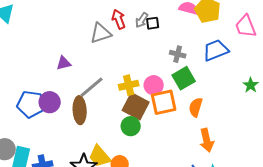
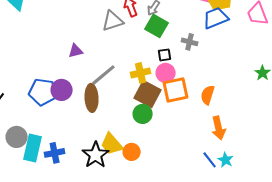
black square: (153, 23) -> (165, 55), moved
blue trapezoid: (216, 50) -> (216, 18), moved
green square: (184, 78) -> (157, 26), moved, turned -30

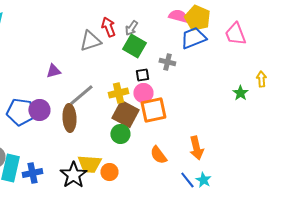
orange semicircle: (208, 95) -> (158, 155), moved, turned -54
yellow trapezoid: (112, 144) -> (89, 164), turned -45

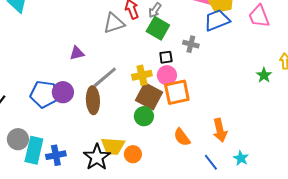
cyan star: (203, 180) -> (241, 158), moved

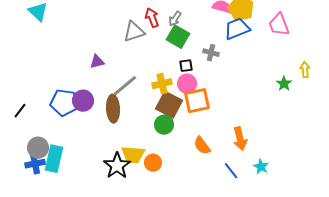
blue cross: (56, 155) -> (35, 164), moved

